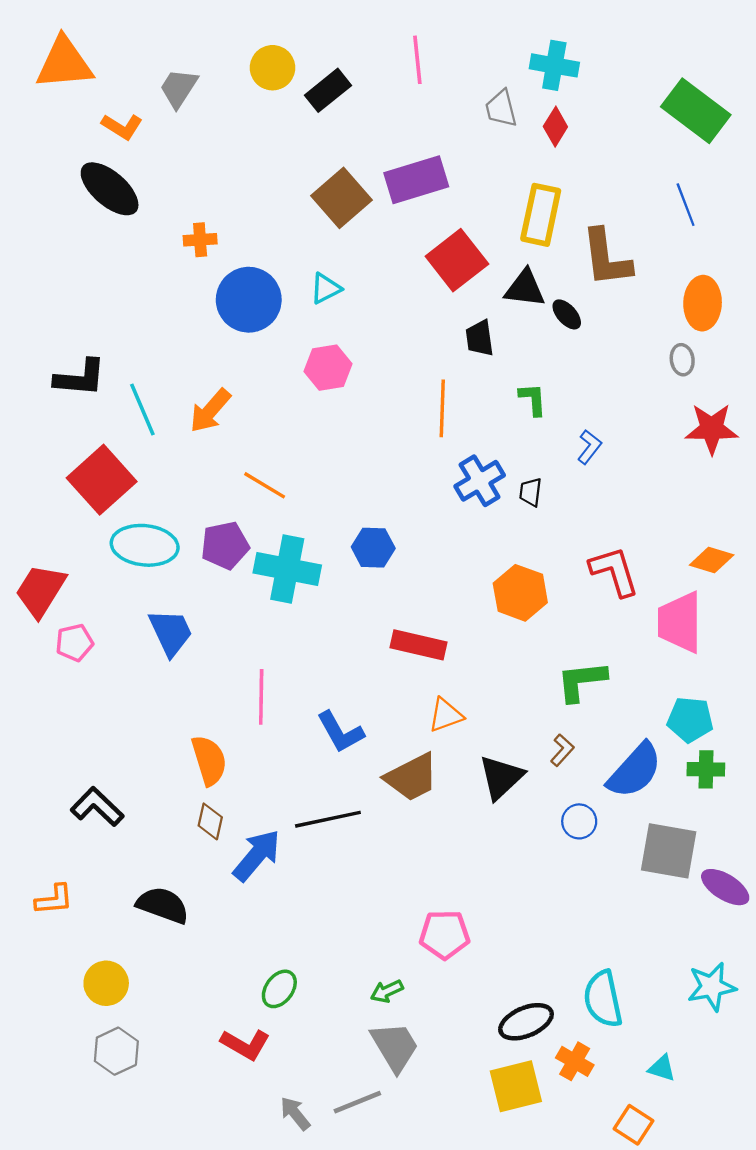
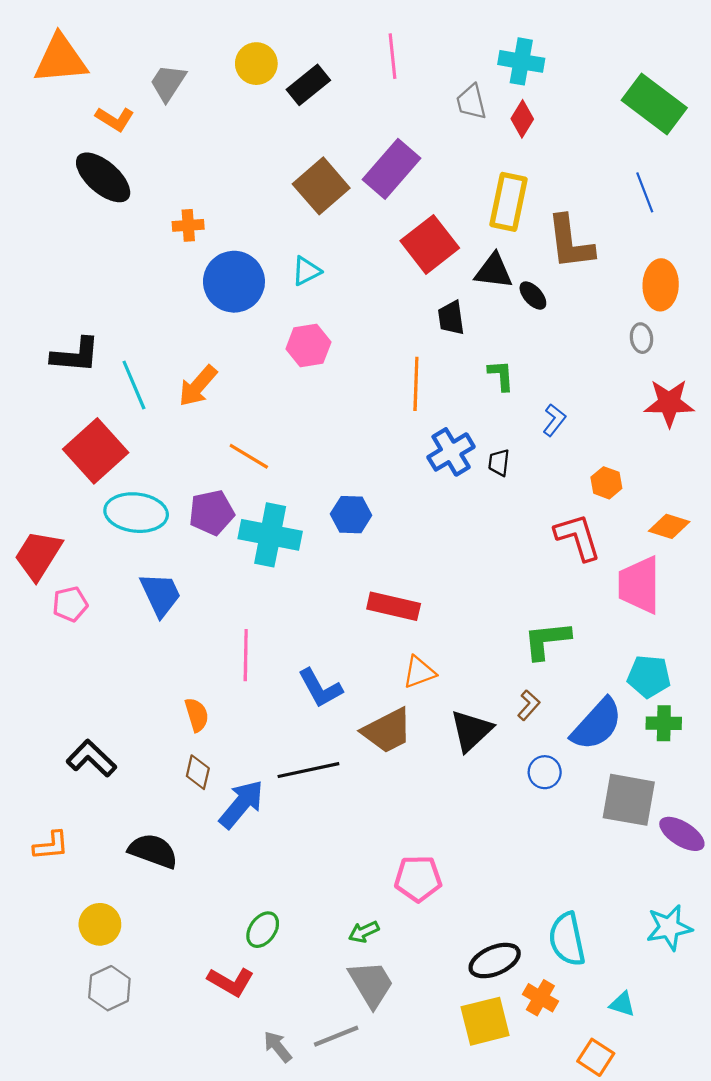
purple rectangle: (416, 180) -> (391, 169), turned -32
orange hexagon: (520, 593) -> (606, 483), moved, size x0.6
orange semicircle: (209, 760) -> (197, 715), size x0.7

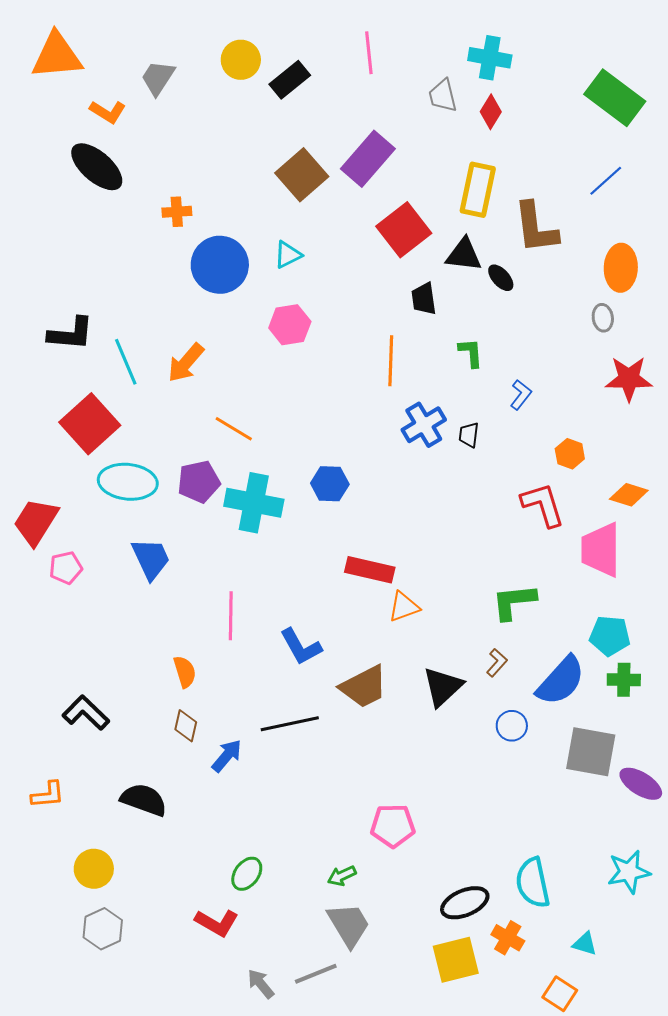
blue line: (645, 192) -> (606, 181), turned 69
orange triangle: (419, 672) -> (404, 607), moved
blue arrow: (241, 804) -> (227, 756), size x0.7

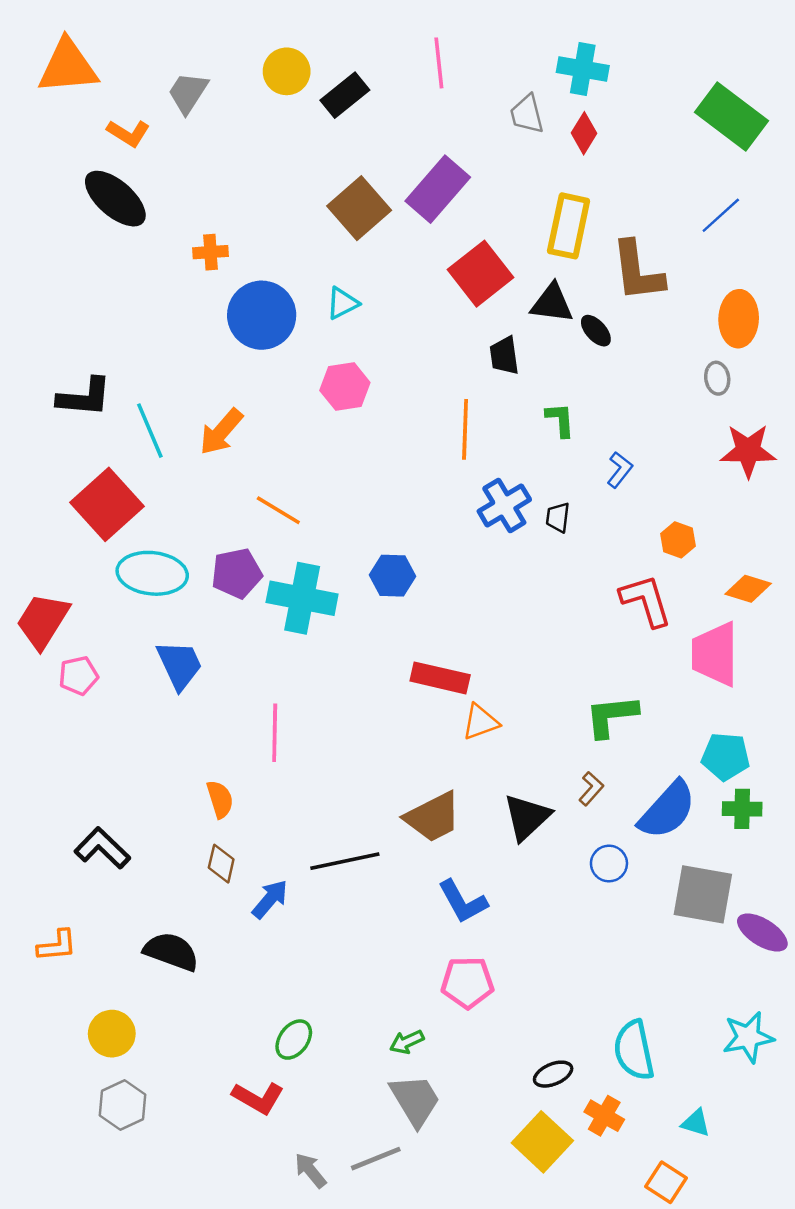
blue L-shape: (301, 647) -> (463, 902), moved
black ellipse: (465, 903) -> (553, 1074), size x0.7
yellow square: (456, 960) -> (542, 1142), turned -33

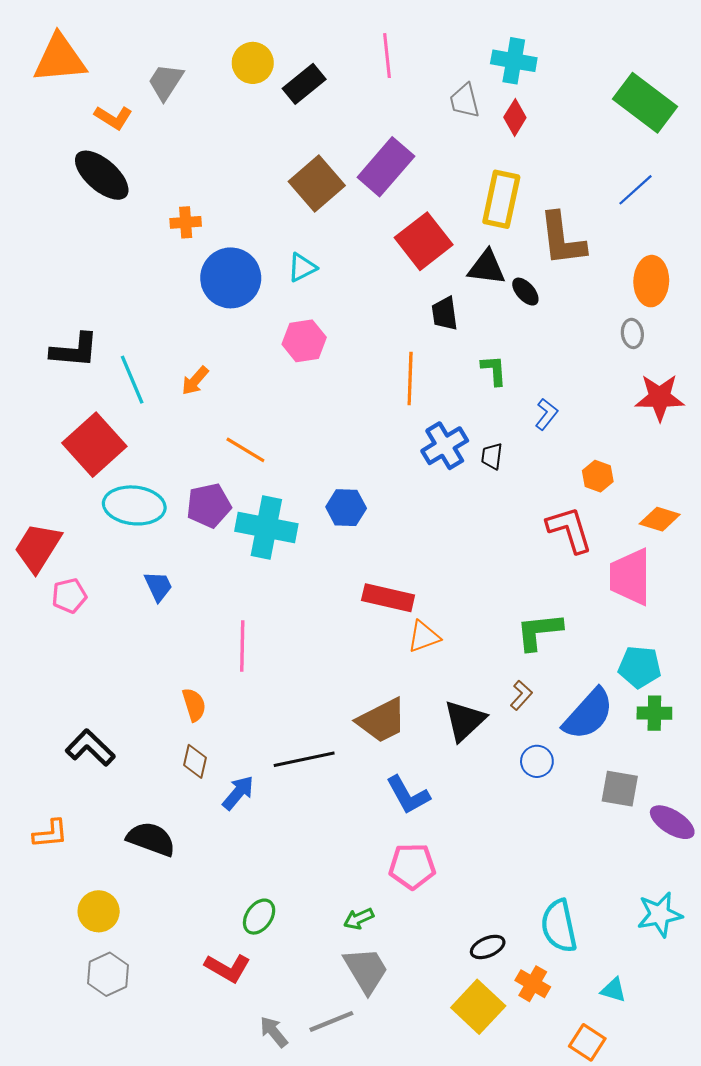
orange arrow: (221, 432) -> (195, 381), size x0.7
blue trapezoid: (180, 665) -> (158, 586), size x0.7
gray square: (703, 894) -> (620, 789), size x0.7

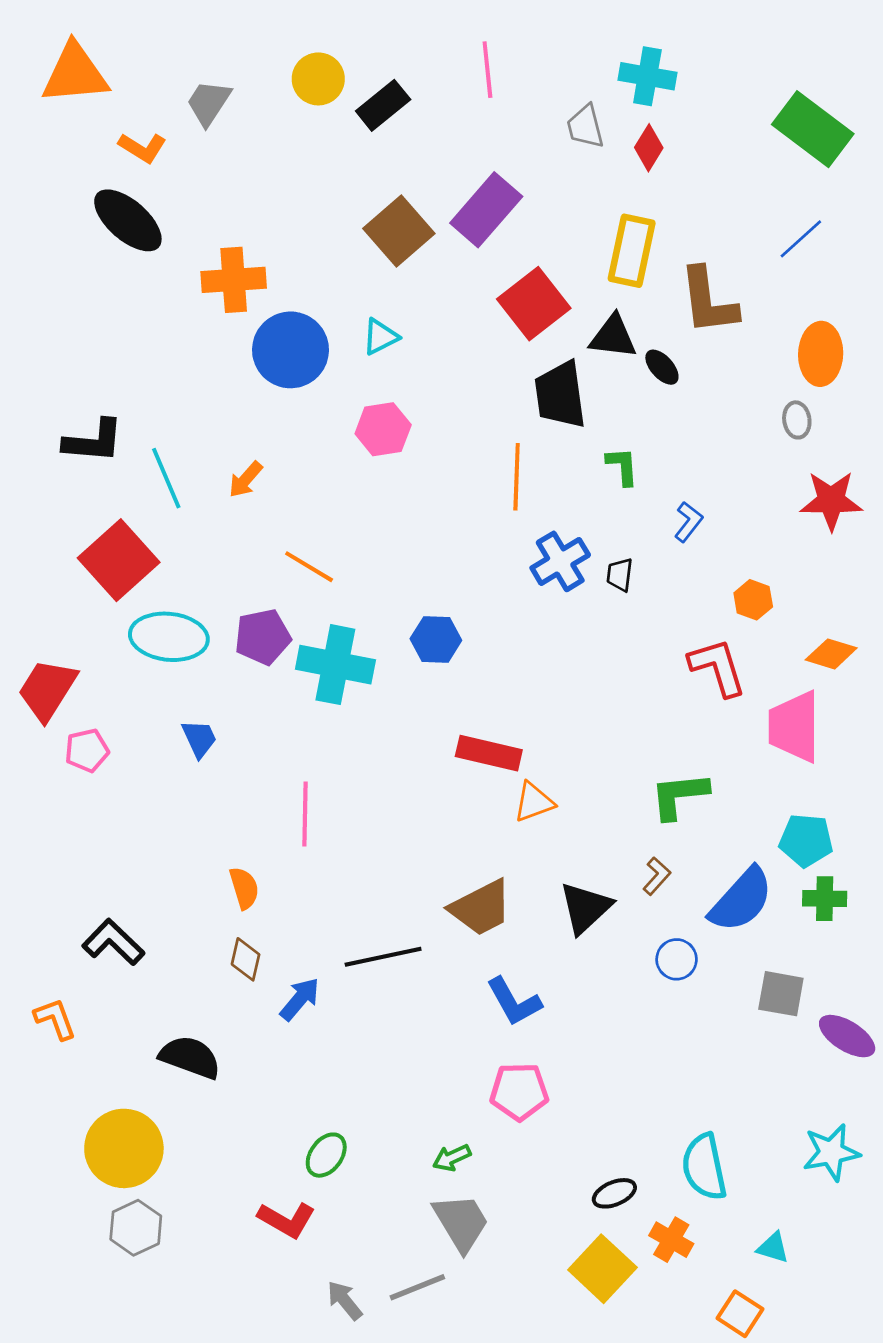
orange cross: (186, 222) -> (234, 280), size x1.6
black trapezoid: (445, 314) -> (560, 395), size x1.6
orange L-shape: (50, 834) -> (55, 1019), moved, turned -105
yellow circle: (99, 911) -> (124, 1148), size x1.5

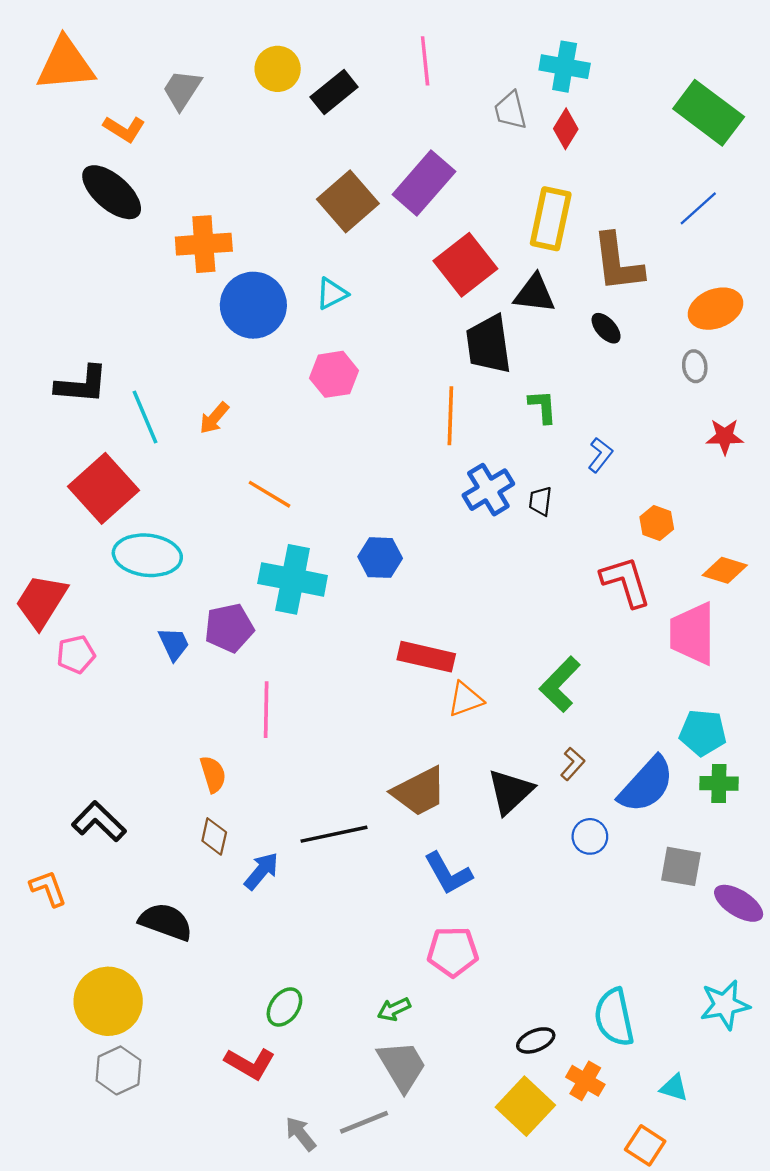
orange ellipse: (821, 354) -> (716, 309), turned 66
black ellipse: (662, 367) -> (606, 328), moved
red star: (831, 501) -> (725, 437), size x0.7
purple pentagon: (263, 637) -> (229, 628), moved
green L-shape: (679, 795) -> (560, 684), moved, turned -40

